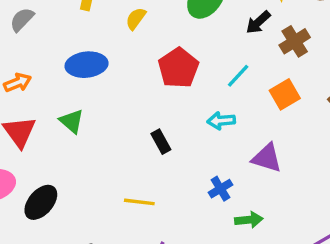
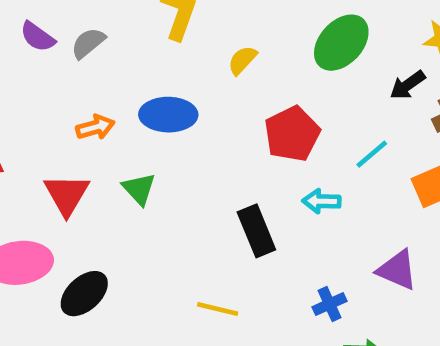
orange arrow: (18, 83) -> (95, 127), moved
cyan arrow: (221, 121) -> (322, 201), moved
black rectangle: (161, 142) -> (256, 231), size x1.5

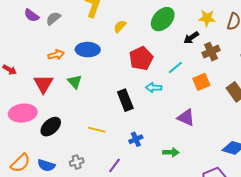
blue cross: (330, 304) -> (136, 139), moved
yellow line: (218, 309) -> (97, 130), moved

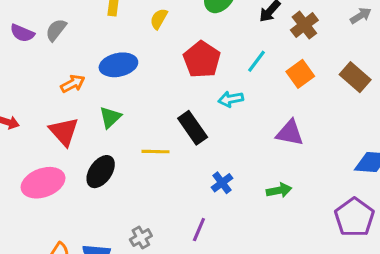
green triangle: (75, 82) -> (110, 117), turned 42
black ellipse: (51, 127) -> (101, 172), moved
yellow line: (97, 130) -> (155, 152), moved

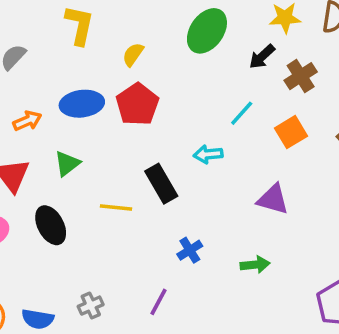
red pentagon: (202, 60) -> (137, 104), moved
black ellipse: (101, 172) -> (51, 225), turned -68

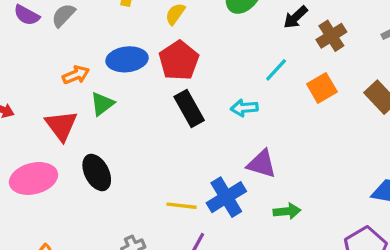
green triangle: (67, 164) -> (102, 104), moved
black rectangle: (161, 184) -> (189, 109), moved
purple triangle: (273, 199) -> (262, 164), moved
yellow line: (116, 207) -> (182, 206), moved
blue cross: (190, 250) -> (226, 197), size x1.6

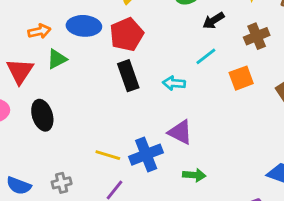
black arrow: (296, 17) -> (213, 21), moved

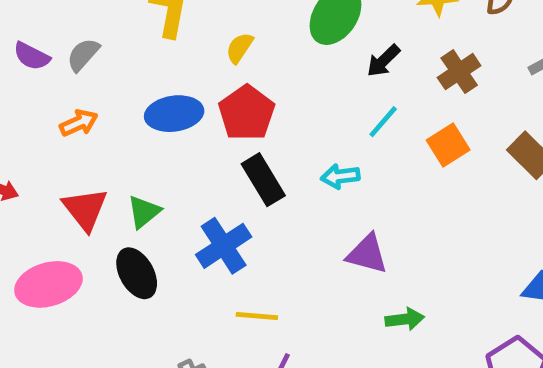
orange arrow: (39, 31) -> (79, 123), moved
green triangle: (57, 59) -> (144, 212), moved
blue cross: (146, 155) -> (224, 246), moved

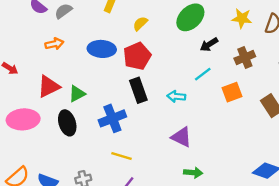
red triangle: (85, 209) -> (49, 86), turned 30

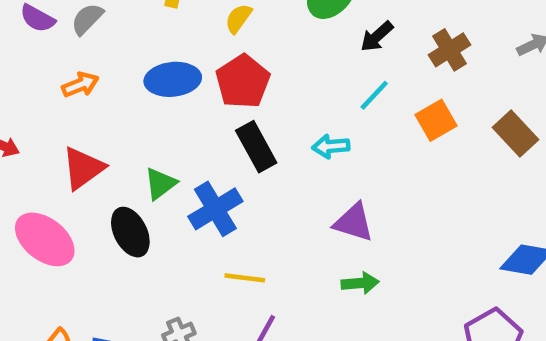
green triangle: (77, 94) -> (160, 184), moved
pink ellipse: (23, 119) -> (45, 239), turned 52
green arrow: (193, 173) -> (360, 283), moved

